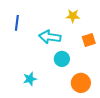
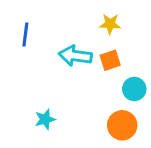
orange square: (89, 40) -> (110, 60), moved
cyan circle: (62, 59) -> (134, 89), moved

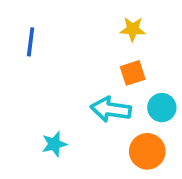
cyan arrow: (75, 56) -> (111, 109), moved

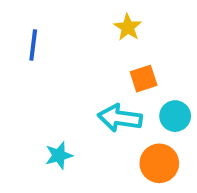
yellow star: (133, 29) -> (128, 27), moved, turned 30

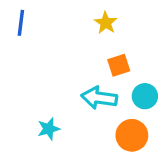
blue line: (33, 45) -> (21, 23), moved

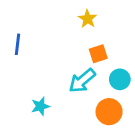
blue line: (21, 23) -> (18, 44), moved
cyan arrow: (99, 98) -> (82, 81), turned -48

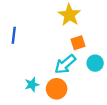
yellow star: (88, 19) -> (69, 15), size x1.5
orange circle: (109, 112) -> (57, 89), moved

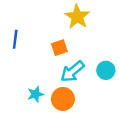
orange square: (78, 43) -> (59, 48), moved

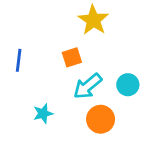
blue line: (15, 39) -> (19, 60), moved
orange circle: (63, 99) -> (101, 119), moved

